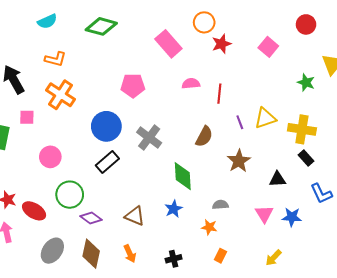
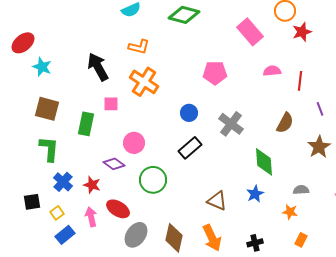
blue circle: (106, 126) -> (189, 113), size x0.6
red ellipse: (34, 211) -> (118, 209), moved
purple diamond: (91, 218) -> (114, 164), moved
orange arrow: (130, 254) -> (212, 238), size x1.5

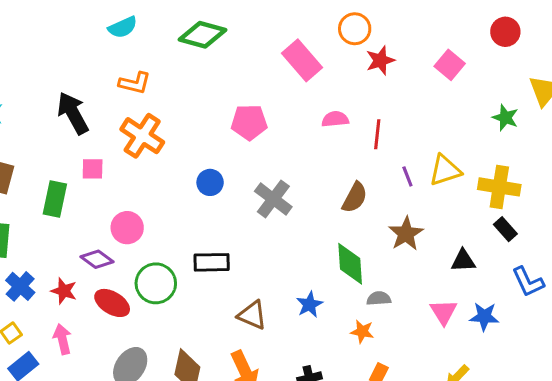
black rectangle: (190, 148) -> (212, 262), moved, turned 40
green diamond: (264, 162) -> (350, 264), moved
red ellipse: (118, 209) -> (112, 303), moved

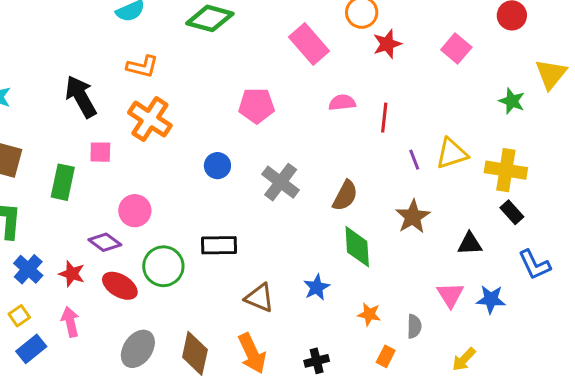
brown semicircle: (355, 198) -> (345, 196), moved
gray semicircle: (379, 298) -> (414, 326), moved, turned 95

